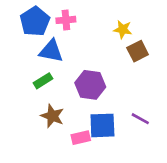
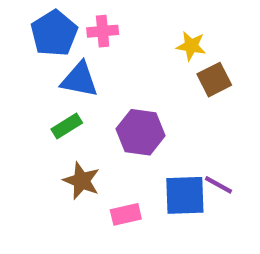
blue square: (102, 125) -> (185, 195), moved

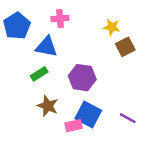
blue pentagon: (54, 33) -> (17, 26), moved
purple line: (218, 185) -> (128, 118), moved
blue square: (185, 195) -> (88, 115), moved, turned 30

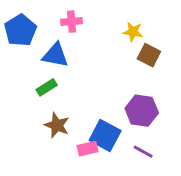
brown square: (125, 47) -> (149, 55), turned -36
purple hexagon: (82, 78) -> (142, 111), moved
purple line: (128, 118) -> (143, 152), moved

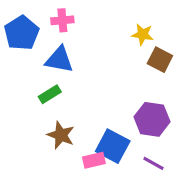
pink cross: (72, 22) -> (62, 20), moved

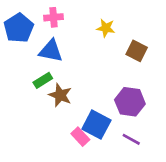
yellow star: (143, 34) -> (106, 28), moved
brown star: (61, 135) -> (60, 95), moved
pink rectangle: (94, 160) -> (80, 137), turned 60

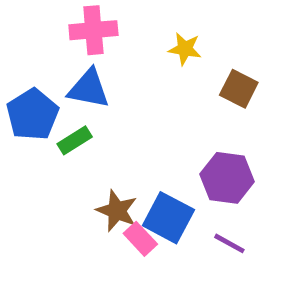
pink cross: (54, 17) -> (93, 30), size x1.4
blue pentagon: (19, 28) -> (32, 115), moved
brown star: (60, 95) -> (117, 211), moved

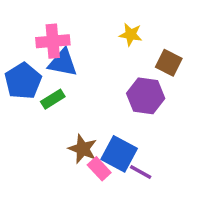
pink cross: (93, 30) -> (53, 41), moved
purple hexagon: (227, 178) -> (146, 96), moved
purple line: (229, 243) -> (141, 172), moved

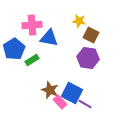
blue triangle: (63, 63) -> (49, 38), moved
brown square: (169, 63) -> (91, 35), moved

